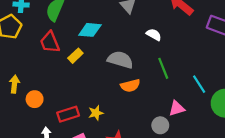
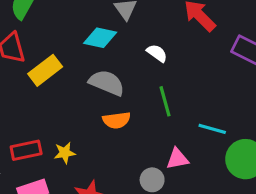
cyan diamond: (90, 30) -> (100, 38), moved
yellow rectangle: (75, 56) -> (45, 70), size x1.5
cyan line: (199, 84) -> (212, 129), turned -48

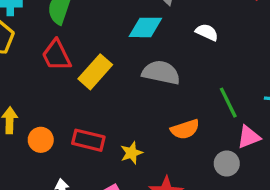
green line: (165, 101) -> (228, 103), moved
orange semicircle: (117, 120) -> (185, 129), moved
red rectangle: (26, 150) -> (88, 140), moved, turned 36

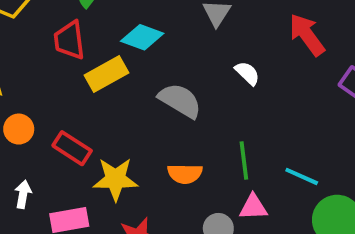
cyan diamond: (145, 27) -> (142, 37), moved
yellow star: (131, 153) -> (115, 179), size x1.6

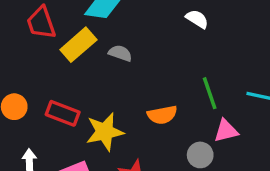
gray semicircle: (180, 101) -> (120, 53), moved, size x0.6

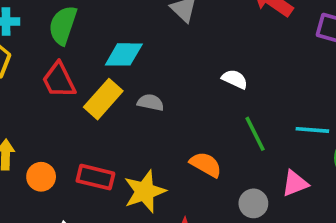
white semicircle: (197, 19) -> (235, 79), moved
orange semicircle: (162, 115) -> (206, 164), turned -132
pink triangle: (226, 131) -> (295, 183), moved

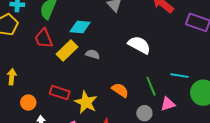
white semicircle: (235, 79) -> (139, 45), size x1.6
green line: (255, 134) -> (151, 86), moved
orange circle: (41, 177) -> (28, 103), moved
yellow star: (145, 191) -> (86, 102), turned -30

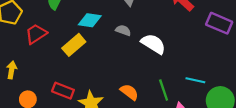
red trapezoid: (44, 38) -> (36, 34), moved, turned 75
gray semicircle: (93, 54) -> (123, 30), moved

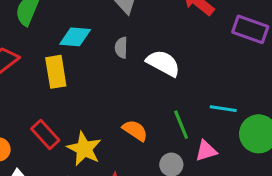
gray semicircle: (123, 30) -> (121, 48), turned -104
yellow rectangle: (74, 45) -> (56, 72), turned -55
red rectangle: (63, 91) -> (45, 134), turned 30

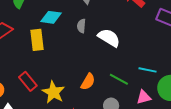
green line: (181, 125) -> (119, 79), turned -42
orange semicircle: (135, 130) -> (88, 82), turned 84
pink triangle: (206, 151) -> (144, 97), moved

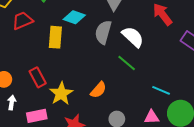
gray semicircle: (81, 26) -> (103, 32), size x1.6
white semicircle: (109, 38) -> (133, 37), moved
green line: (119, 79) -> (127, 63), moved

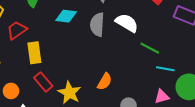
yellow rectangle: (55, 37) -> (34, 53), moved
green line: (127, 63) -> (150, 48), moved

